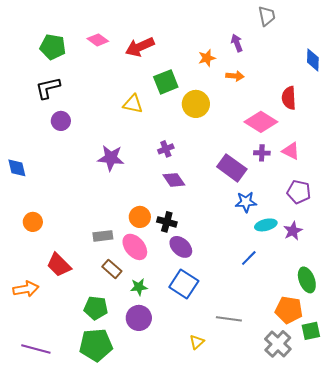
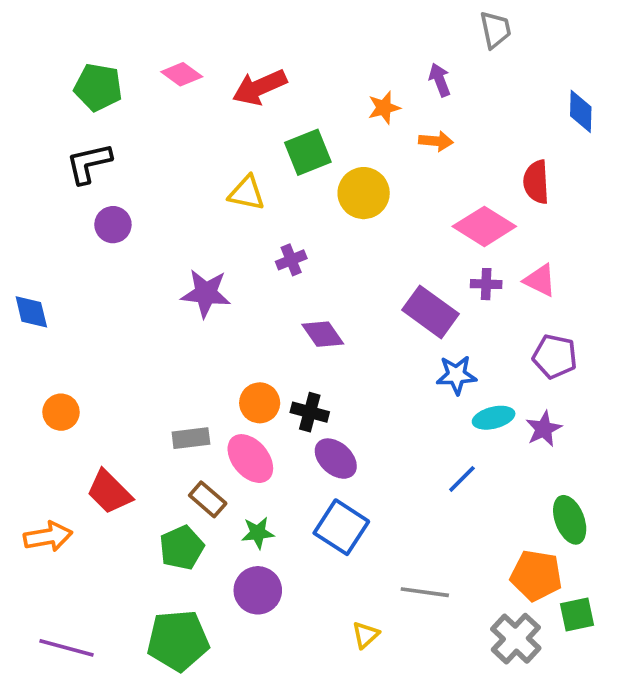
purple cross: (166, 149) -> (291, 260), moved
green pentagon: (96, 308) -> (182, 548), moved, turned -30

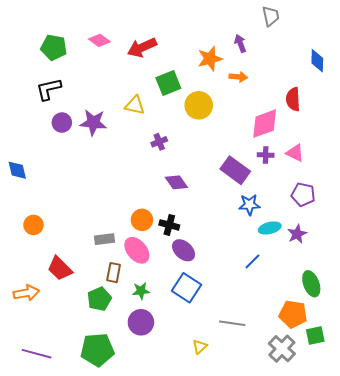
orange star: (384, 108) -> (210, 59), size x1.4
pink diamond: (484, 226) -> (265, 124), turned -52
purple star: (206, 293) -> (93, 123), moved
brown rectangle: (208, 499) -> (114, 273), turned 60

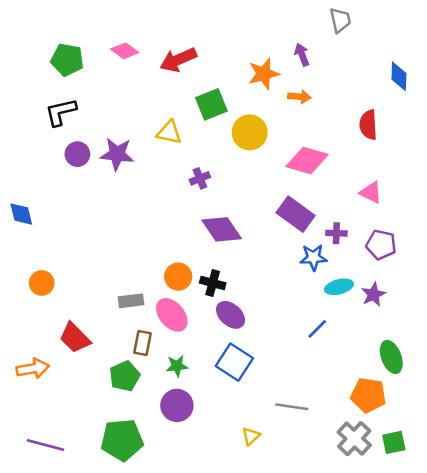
pink diamond: (265, 124) -> (307, 160), moved, turned 36
purple cross: (266, 155) -> (336, 233), moved
purple diamond: (176, 182) -> (222, 229), size x1.4
green square: (315, 335) -> (394, 442), moved

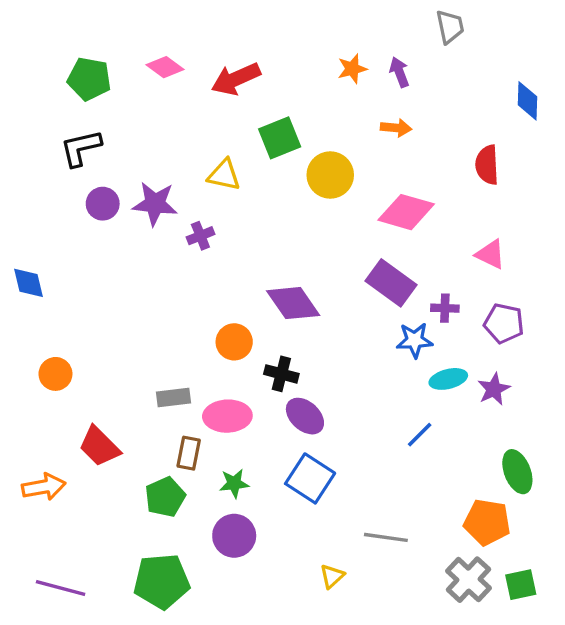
orange star: (264, 74) -> (352, 69), moved, size x0.7
purple cross: (200, 178) -> (200, 236), moved
orange circle: (178, 277) -> (234, 342), moved
pink ellipse: (172, 315) -> (227, 416), turned -52

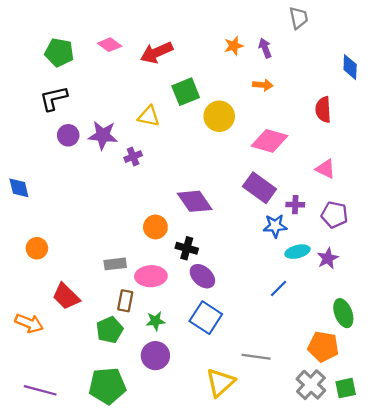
orange arrow: (44, 487) -> (29, 323), turned 32
yellow triangle: (332, 576) -> (220, 382), size x1.8

